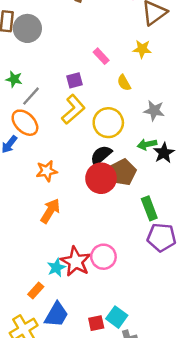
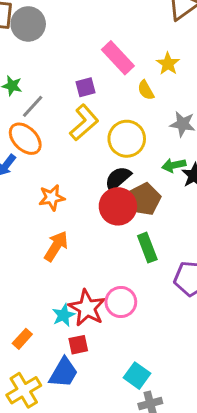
yellow star: (142, 49) -> (168, 64), moved, turned 30
pink rectangle: (101, 56) -> (118, 58), size x1.6
green rectangle: (149, 208) -> (147, 248), moved
orange rectangle: (36, 291) -> (22, 339), moved
red square: (96, 323) -> (78, 345), moved

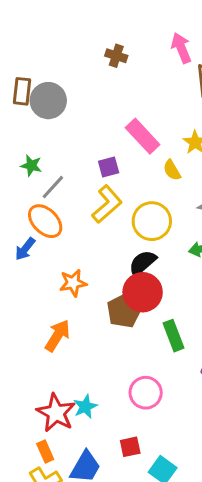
brown pentagon: (144, 199) -> (124, 311), moved
orange arrow: (56, 246) -> (58, 336), moved
red star: (87, 308) -> (56, 413), moved
orange rectangle: (22, 339) -> (45, 451), moved, turned -66
red square: (78, 345) -> (130, 447), moved

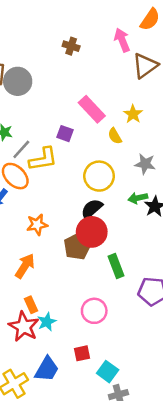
purple square: (109, 167) -> (65, 134), turned 35
yellow L-shape: (107, 204) -> (43, 159), moved, turned 32
orange rectangle: (45, 451) -> (31, 305), moved

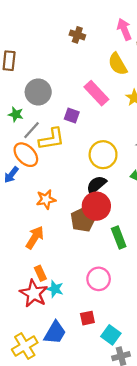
gray circle: (18, 81) -> (38, 92), moved
yellow semicircle: (115, 136) -> (118, 64), moved, size x1.5
cyan star: (47, 322) -> (55, 289), turned -30

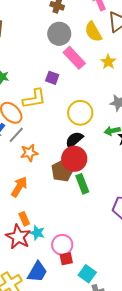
gray circle: (38, 92) -> (59, 34), moved
gray line: (31, 130) -> (16, 135), moved
green rectangle: (119, 237) -> (82, 184), moved
pink circle: (99, 279) -> (62, 245), moved

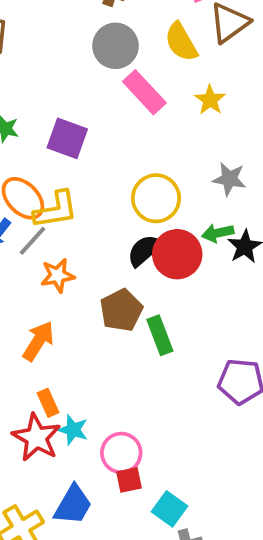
purple square: (52, 78) -> (67, 138), moved, size x1.5
yellow L-shape: (34, 99) -> (56, 210), moved
red circle: (74, 159) -> (177, 254), moved

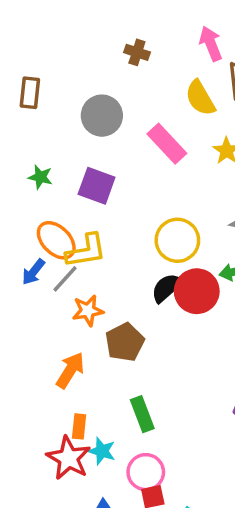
gray circle: (115, 46) -> (102, 116), moved
brown pentagon: (121, 310) -> (125, 342), moved
green rectangle: (160, 335) -> (142, 414), moved
orange rectangle: (48, 403) -> (79, 426), turned 30

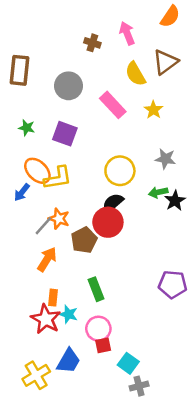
pink arrow: (211, 44) -> (127, 33), moved
brown rectangle: (30, 93) -> (19, 70), size x1.4
gray line: (65, 279) -> (43, 226), moved
red circle: (197, 291) -> (108, 222), moved
orange star: (88, 311) -> (59, 219), turned 30

